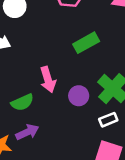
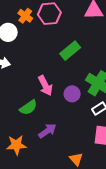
purple arrow: (27, 132) -> (47, 131), moved

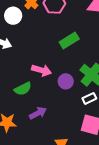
pink arrow: (45, 86) -> (42, 70), turned -54

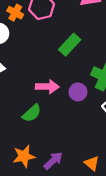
purple arrow: (38, 113) -> (53, 161), moved

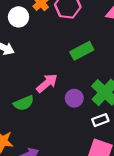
pink arrow: (47, 87) -> (47, 83), turned -60

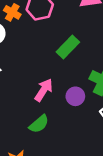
green semicircle: (24, 103) -> (39, 124), moved

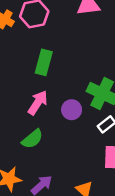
green rectangle: (68, 47) -> (44, 62), moved, turned -30

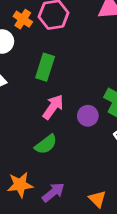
green rectangle: (44, 62) -> (45, 67), moved

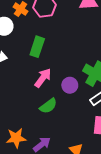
green semicircle: (46, 144) -> (48, 106), moved

